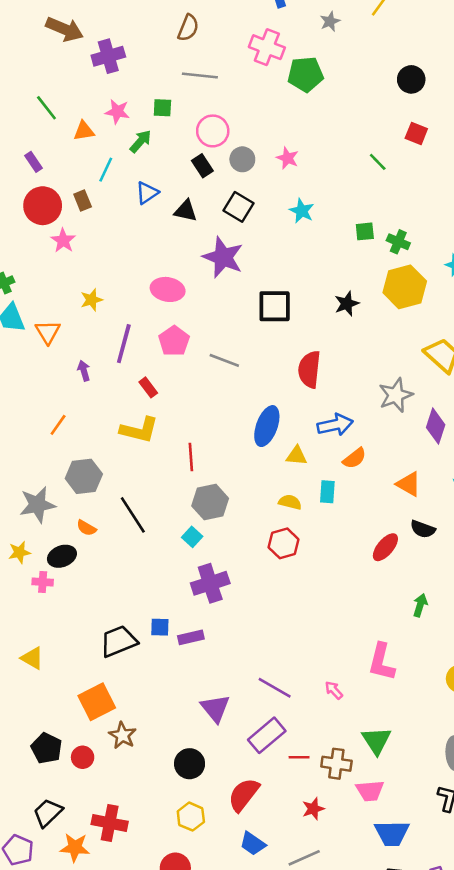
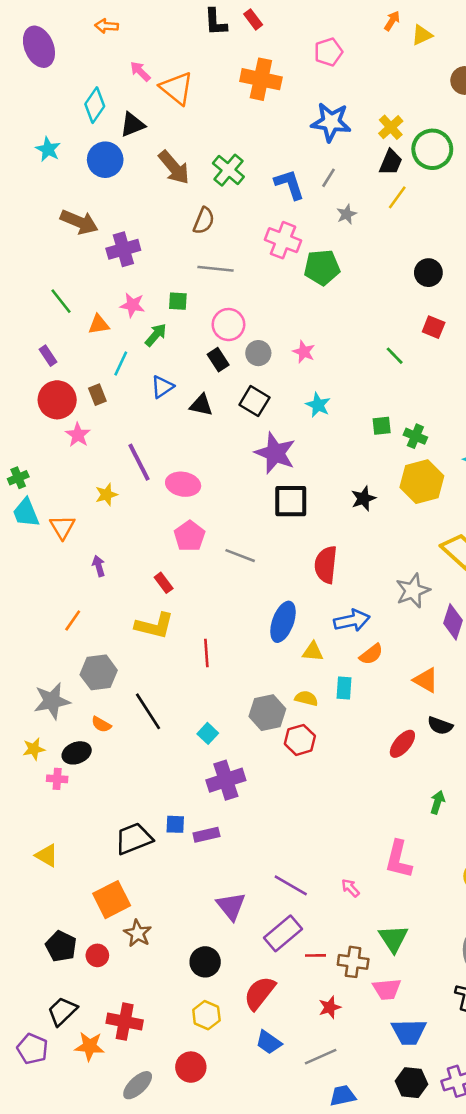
purple star: (223, 257) -> (275, 453), moved
purple line: (124, 344) -> (139, 462), moved, turned -42
gray hexagon: (210, 502) -> (267, 713), moved

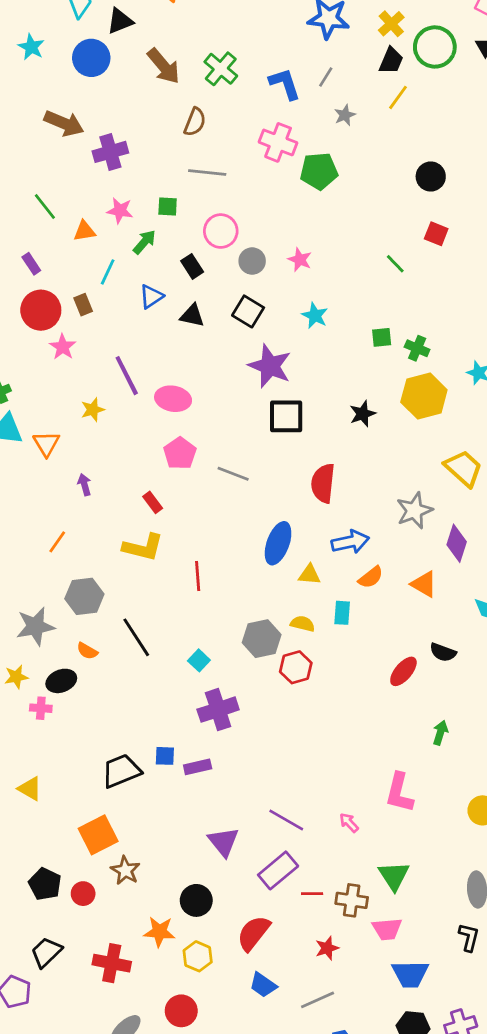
black rectangle: (218, 360) -> (192, 266), moved
orange triangle: (426, 680) -> (424, 584), moved
orange star: (90, 1046) -> (159, 932), moved

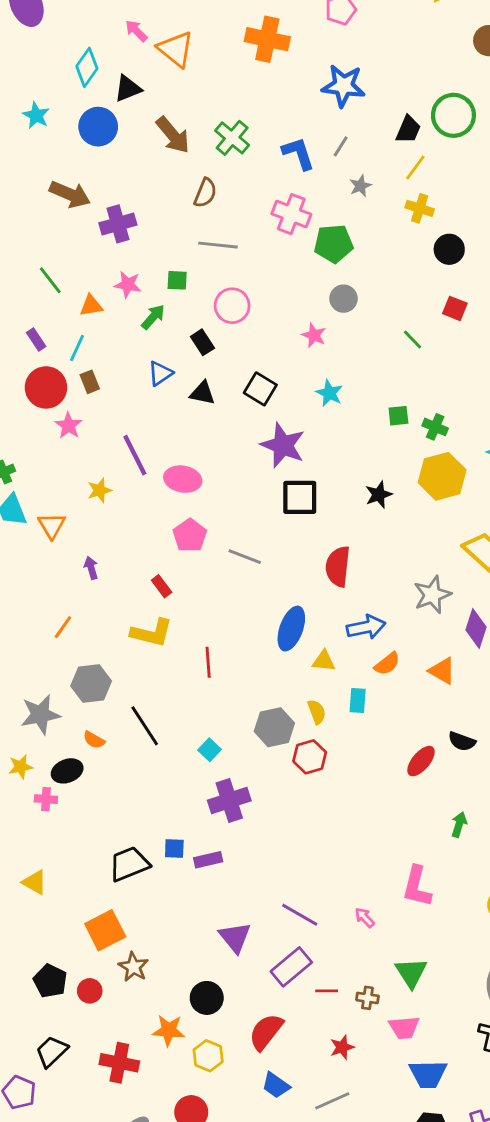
yellow cross: (391, 24) -> (420, 208), moved, turned -30
gray circle: (252, 261) -> (343, 299), moved
cyan line: (108, 272) -> (77, 348), moved
yellow semicircle: (303, 624) -> (317, 712), turned 55
brown cross: (352, 900) -> (367, 998), size x0.7

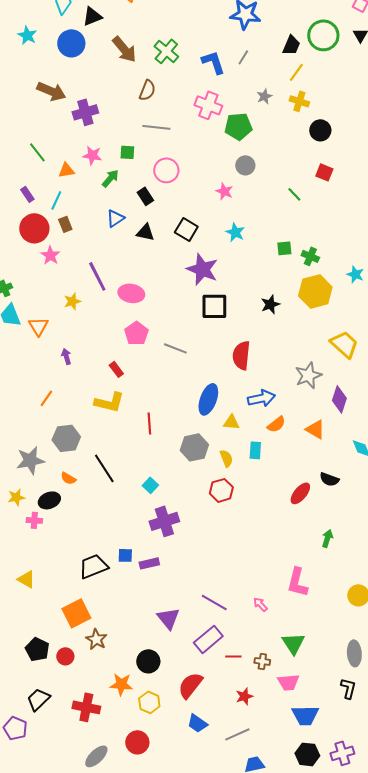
gray star: (360, 186) -> (264, 96), moved
gray hexagon: (274, 727) -> (194, 447), moved

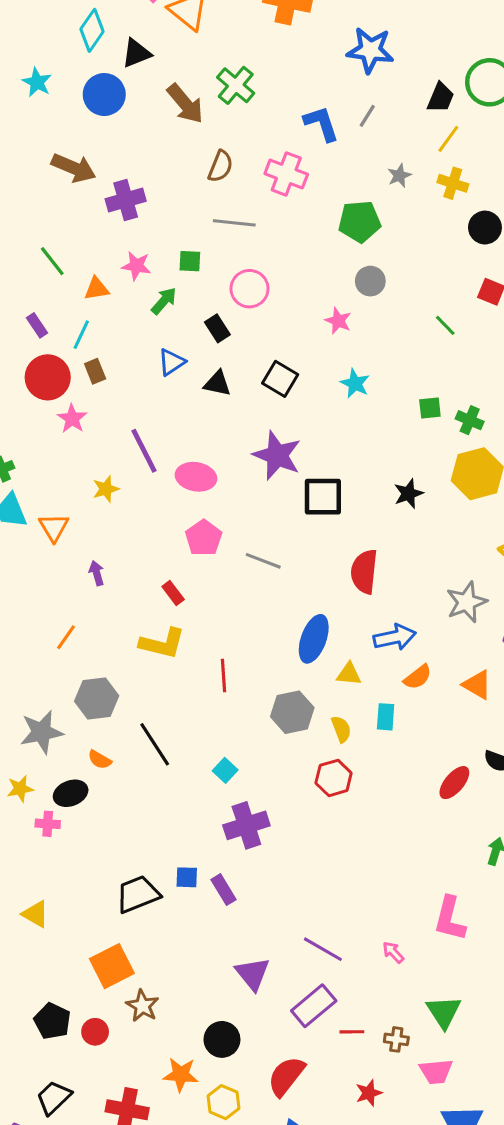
green cross: (166, 51) -> (236, 85), moved
pink cross: (208, 105) -> (286, 174), moved
purple star: (202, 269) -> (277, 455), moved
purple rectangle: (149, 563) -> (223, 890), turned 72

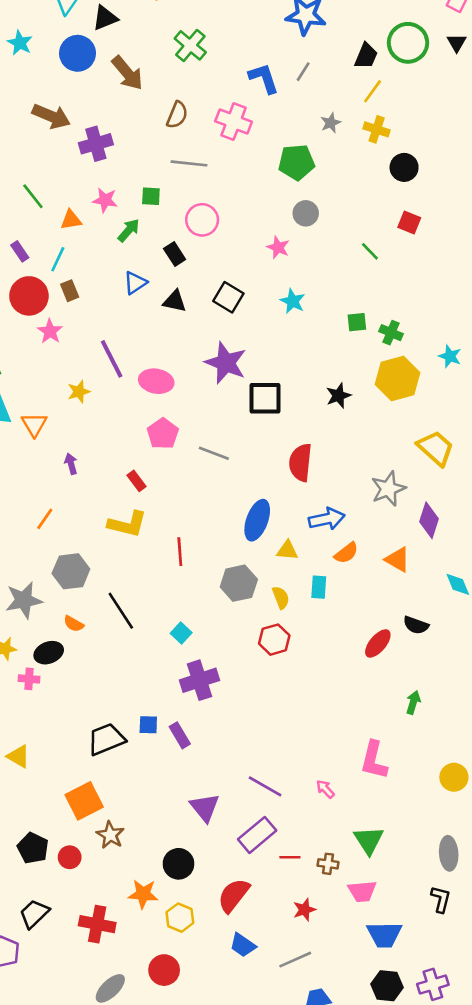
brown arrow: (185, 104) -> (127, 73), moved

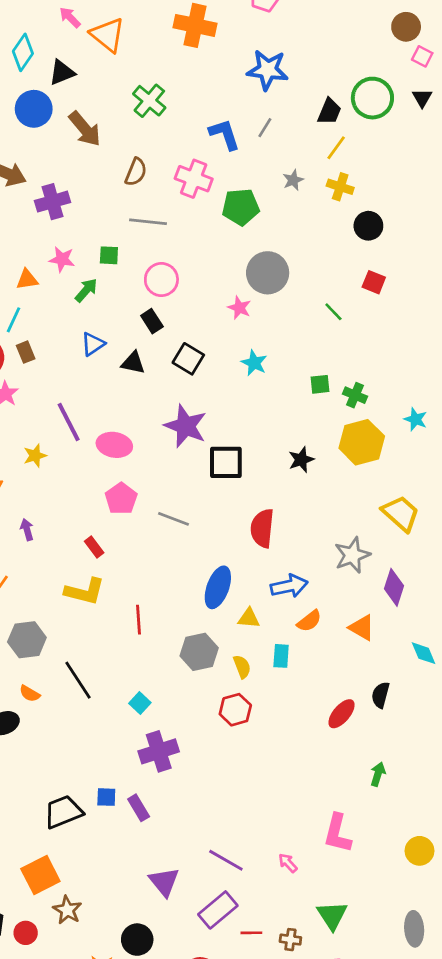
green pentagon: (297, 162) -> (241, 207), moved
gray circle: (306, 213) -> (268, 273), size x1.6
black rectangle: (175, 254) -> (152, 321), moved
black semicircle: (416, 625) -> (381, 695), turned 85

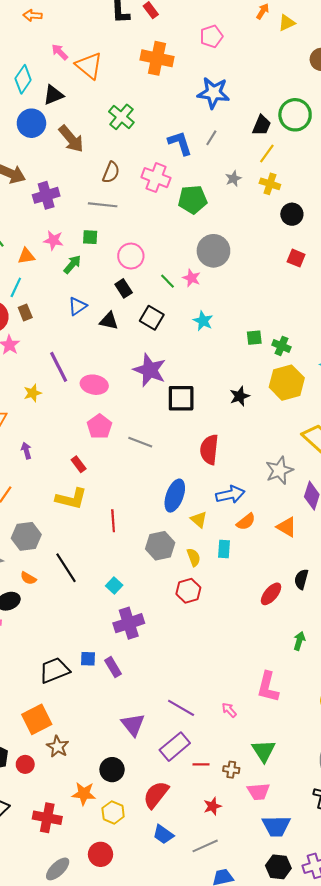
gray line: (148, 222) -> (103, 205), moved
green line: (333, 312) -> (167, 281), moved
yellow triangle: (249, 618) -> (199, 520), turned 36

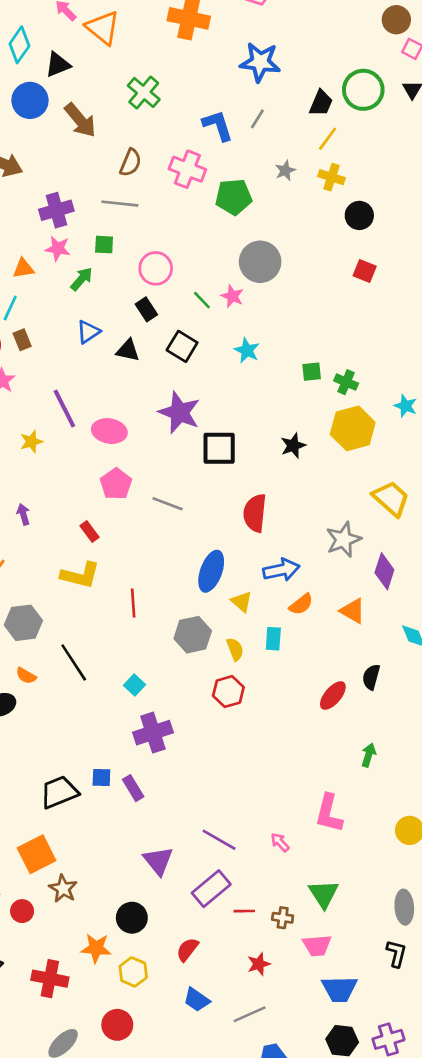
purple cross: (46, 195) -> (56, 210), moved
red semicircle: (156, 795) -> (187, 949), size x0.7

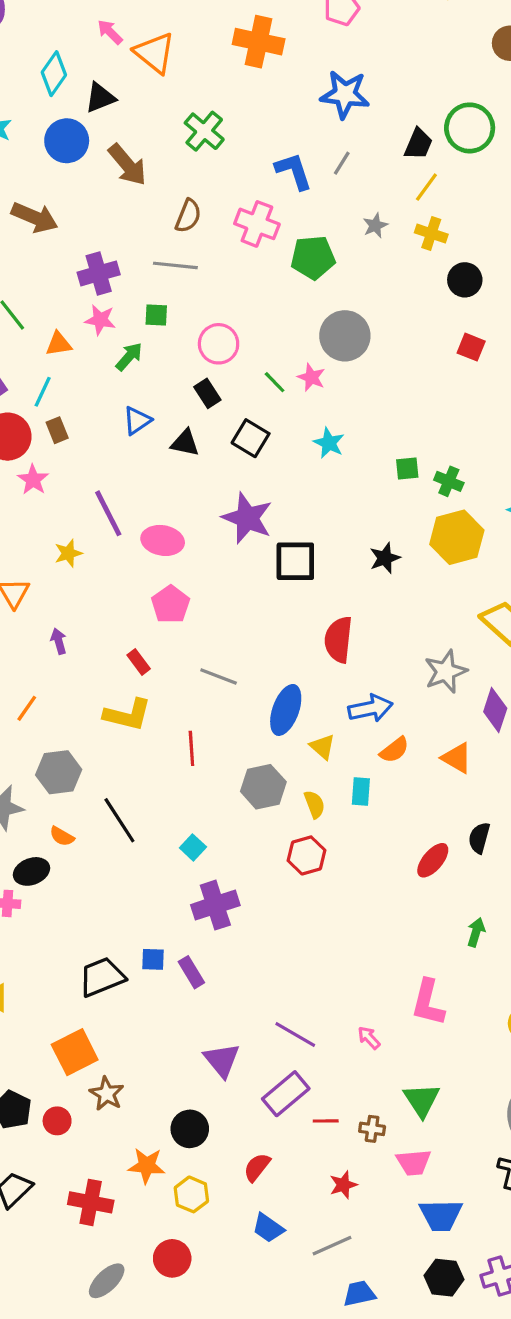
gray line: (168, 504) -> (219, 676), moved

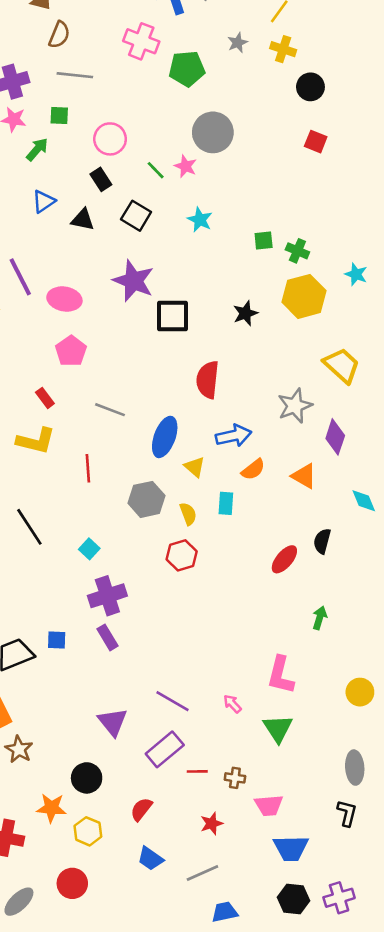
brown semicircle: (188, 216) -> (59, 35), moved
purple rectangle: (191, 972) -> (107, 637), moved
green triangle: (422, 1100) -> (278, 728), moved

